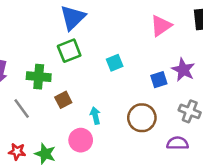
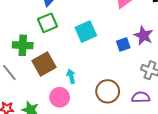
cyan square: (115, 63) -> (86, 32), size x1.5
brown square: (63, 100) -> (44, 64), size x1.6
brown circle: (142, 118) -> (108, 91), moved

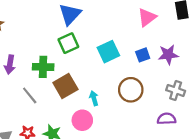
purple star: (144, 36) -> (168, 55), turned -30
blue square: (123, 45) -> (143, 55), moved
brown circle: (108, 91) -> (131, 90), moved

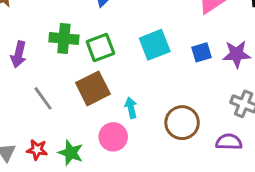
green square: (68, 43) -> (100, 48), moved
green cross: (43, 67) -> (64, 39), moved
brown circle: (131, 90) -> (182, 123), moved

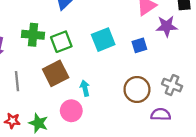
purple star: (237, 54) -> (167, 26), moved
gray line: (43, 98) -> (17, 81), turned 30
brown circle: (182, 123) -> (137, 89), moved

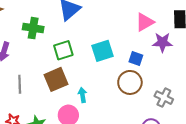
green cross: (33, 35) -> (33, 28), moved
blue square: (139, 45) -> (136, 59), turned 32
brown circle: (137, 89) -> (130, 82), moved

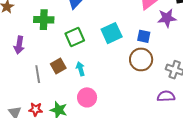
brown square: (56, 79) -> (58, 66), moved, size x0.7
cyan arrow: (82, 95) -> (80, 69), moved

